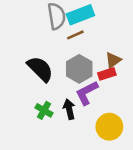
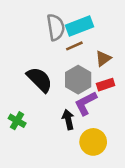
brown triangle: (113, 60) -> (103, 58), moved
green cross: (44, 110) -> (17, 121), moved
yellow circle: (109, 127) -> (93, 142), moved

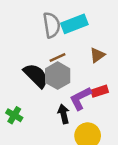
brown line: (74, 46) -> (58, 58), moved
gray hexagon: (78, 80) -> (58, 76), moved
red rectangle: (106, 85) -> (100, 91), moved

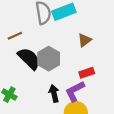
brown line: (58, 58) -> (15, 36), moved
purple L-shape: (80, 98) -> (75, 91), moved

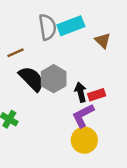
brown triangle: (85, 40) -> (103, 41), moved, turned -40
black arrow: (54, 93) -> (81, 92), moved

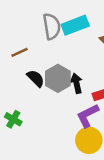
black semicircle: (31, 79) -> (36, 78), size x0.7
black arrow: (81, 92) -> (76, 83), moved

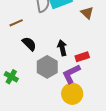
gray hexagon: (58, 78) -> (47, 67), moved

